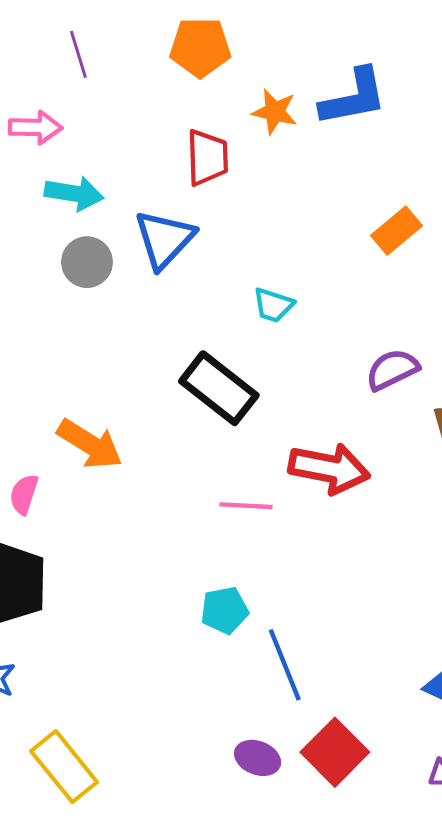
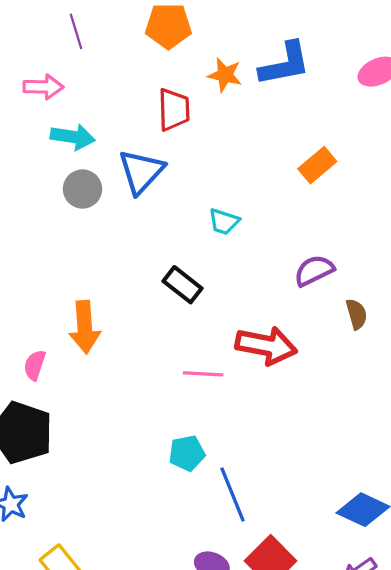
black rectangle: (219, 388) -> (183, 285), size x0.7
orange arrow: (90, 444) -> (85, 327), turned 54

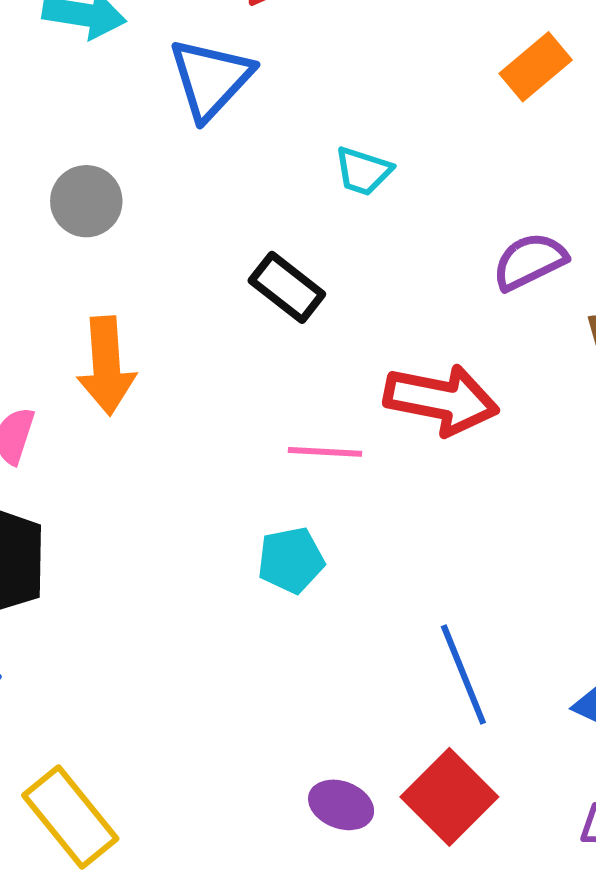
gray circle: (82, 189) -> (86, 201), moved
cyan pentagon: (187, 453) -> (291, 560), moved
blue line: (233, 494) -> (463, 675), moved

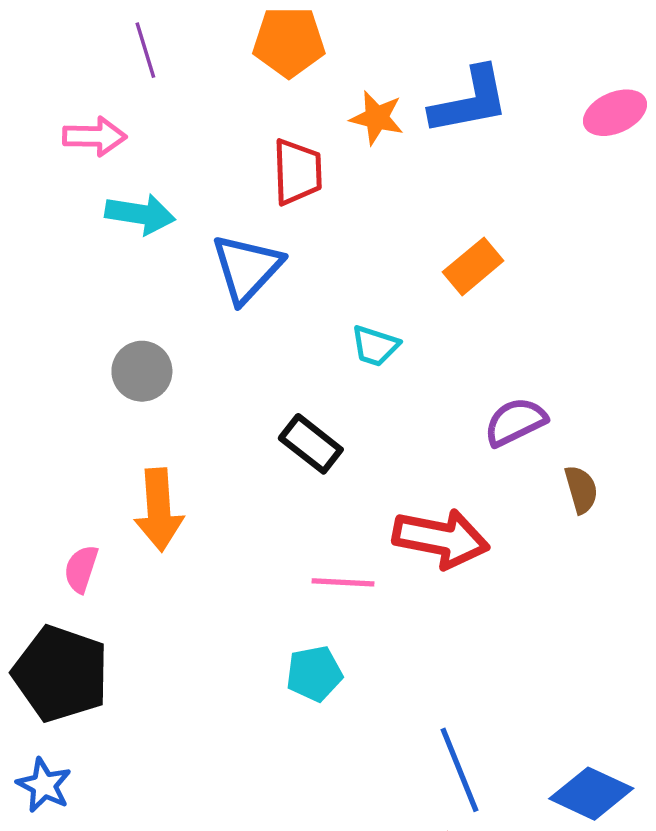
orange rectangle: (536, 67) -> (473, 266), moved

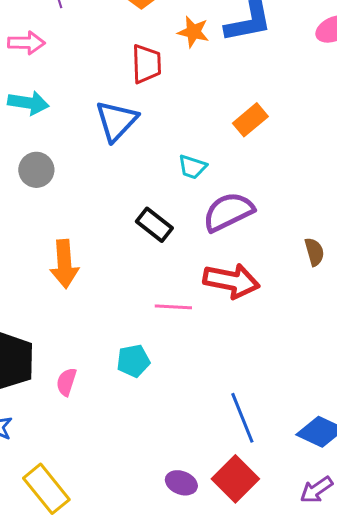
cyan arrow: (140, 214) -> (28, 103), moved
gray circle: (142, 371) -> (36, 170), moved
purple semicircle: (515, 422) -> (228, 212), moved, size x1.4
pink semicircle: (81, 569) -> (66, 382), moved
cyan pentagon: (314, 674) -> (133, 361), moved

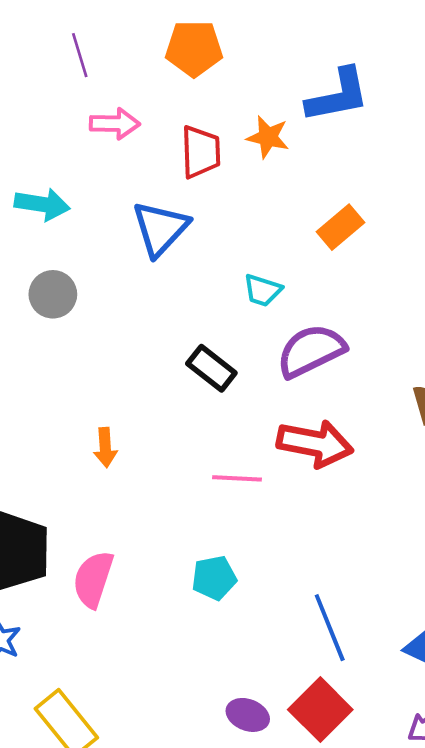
orange star: (193, 32) -> (268, 137), moved
pink arrow: (26, 43) -> (115, 124), moved
orange arrow: (64, 264) -> (105, 448), moved, size x0.6
cyan pentagon: (133, 361) -> (214, 578), moved
pink semicircle: (66, 382) -> (93, 579), size x1.5

